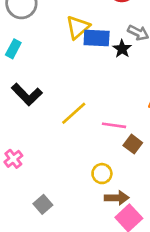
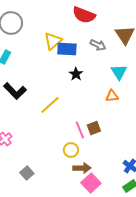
black star: (122, 49) -> (76, 74), moved
pink line: (114, 125) -> (80, 130), moved, turned 60
brown square: (133, 144) -> (94, 128), turned 32

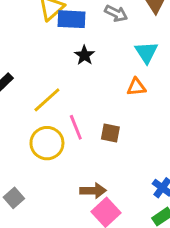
brown square: (94, 128) -> (110, 133), turned 32
pink line: (80, 130) -> (76, 127), moved
yellow circle: (71, 150) -> (47, 143), moved, size x1.5

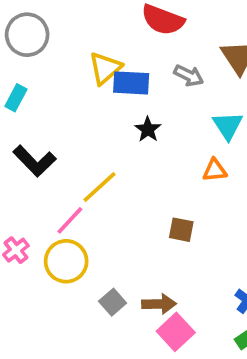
pink line: (76, 127) -> (70, 220), moved, turned 65
yellow circle: (47, 143) -> (66, 261), moved
gray square: (14, 198) -> (113, 302), moved

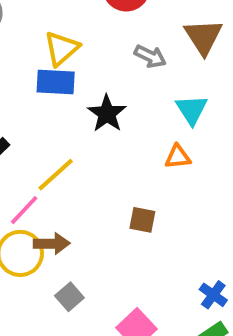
blue rectangle: (131, 83) -> (56, 82), moved
black star: (148, 129) -> (107, 114), size x1.4
brown arrow: (159, 304) -> (52, 244), moved

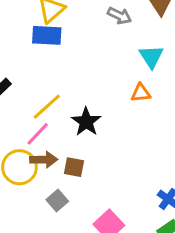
black star: (107, 114) -> (86, 122), moved
pink line: (24, 210) -> (38, 134), moved
brown square: (142, 220) -> (74, 167), moved

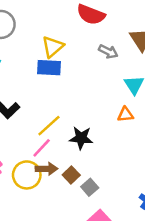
black star: (86, 122) -> (81, 138), turned -30
brown square: (74, 167) -> (71, 175), turned 35
gray square: (57, 201) -> (90, 187), moved

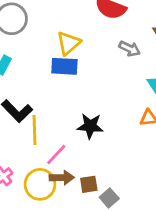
yellow line: (49, 126) -> (35, 130), moved, turned -50
black star: (81, 138) -> (90, 126), moved
brown square: (71, 175) -> (89, 184), turned 35

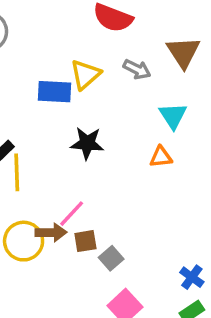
yellow triangle: (68, 43) -> (85, 75), moved
black star: (90, 126) -> (87, 143), moved
pink line: (56, 155) -> (72, 214), moved

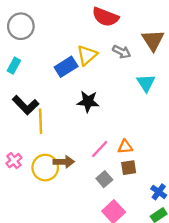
blue rectangle: (54, 92) -> (66, 67), turned -35
orange triangle: (161, 157) -> (125, 147), moved
pink line: (72, 214) -> (100, 149), moved
brown square: (85, 241) -> (129, 168), moved

